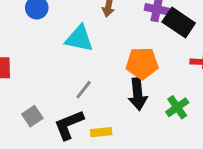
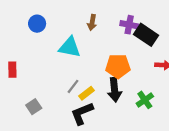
black L-shape: (69, 125) -> (82, 113), moved
yellow rectangle: (101, 132) -> (86, 93), moved, turned -32

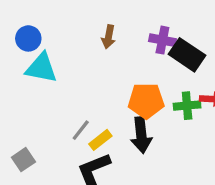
cyan triangle: (70, 47) -> (41, 68), moved
green cross: (145, 100) -> (187, 106), moved, turned 30

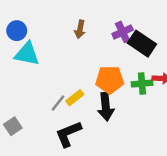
purple cross: (162, 40) -> (123, 32), turned -36
yellow rectangle: (100, 140) -> (75, 98), moved

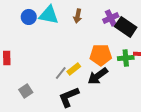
cyan triangle: (27, 54) -> (49, 15), moved
black arrow: (106, 107) -> (98, 76), turned 60

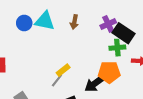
orange pentagon: (101, 55) -> (109, 72), moved
green cross: (126, 58) -> (117, 48), moved
yellow rectangle: (74, 69) -> (63, 70), moved

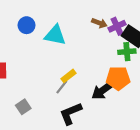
cyan triangle: (45, 21) -> (55, 35), moved
brown arrow: (74, 22) -> (99, 23), moved, turned -80

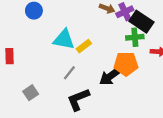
cyan triangle: (55, 35) -> (64, 39), moved
yellow rectangle: (68, 76) -> (84, 46), moved

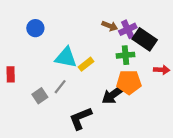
green cross: (135, 37) -> (126, 55), moved
gray line: (69, 73) -> (60, 87), moved
gray square: (31, 93) -> (40, 96), moved

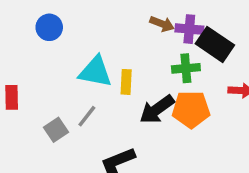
purple cross: (128, 29) -> (189, 29), turned 30
yellow rectangle: (86, 64) -> (126, 82), turned -49
black arrow: (113, 95) -> (157, 109), moved

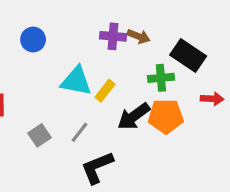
purple cross: (189, 29) -> (113, 36), moved
yellow rectangle: (126, 82) -> (105, 91), turned 35
gray line: (87, 116) -> (79, 132), moved

